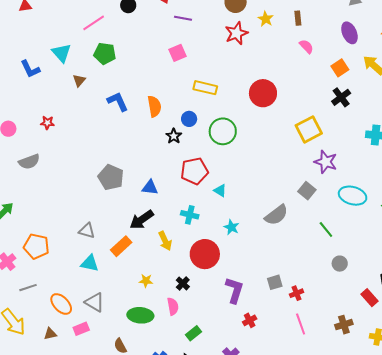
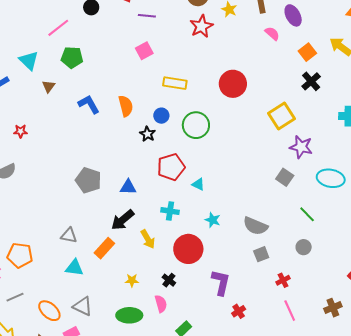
purple ellipse: (349, 33) -> (293, 15), moved
gray semicircle: (276, 215) -> (255, 226), moved, turned 65
gray circle: (340, 264) -> (304, 247), moved
gray square: (275, 282) -> (261, 254), moved

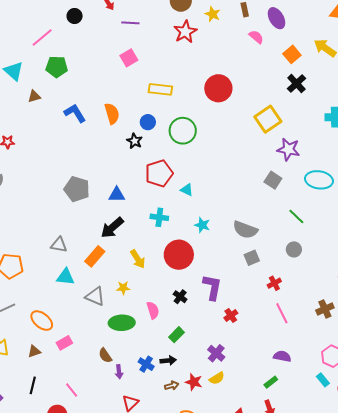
brown triangle: (49, 86) -> (34, 96), turned 40
yellow arrow: (148, 239) -> (138, 259), moved
black cross: (169, 280) -> (180, 297), moved
gray triangle: (83, 306) -> (95, 296), moved

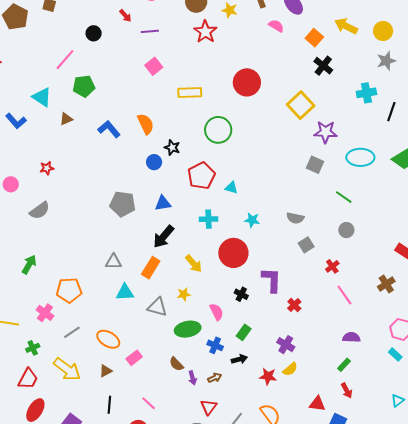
blue circle: (148, 122) -> (154, 162), moved
gray semicircle: (245, 230) -> (295, 218), size x0.7
blue cross: (146, 364) -> (215, 345), moved
brown arrow: (172, 386) -> (215, 378), moved

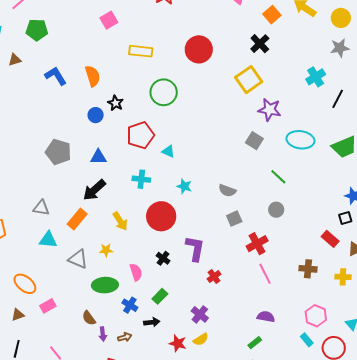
black cross: (323, 66) -> (260, 44), moved
cyan cross: (366, 93) -> (316, 77), turned -30
red cross: (332, 266) -> (257, 244), size x1.5
brown cross: (386, 284) -> (308, 269), turned 30

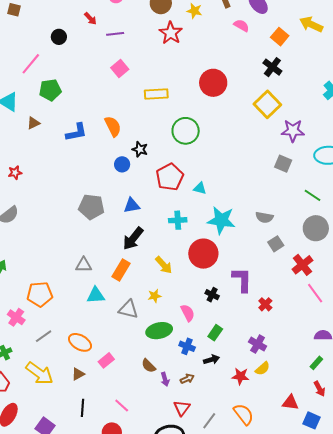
blue L-shape: (56, 76) -> (76, 132), turned 120
cyan star: (184, 186) -> (221, 220), size x1.8
gray circle: (276, 210) -> (316, 228), size x1.6

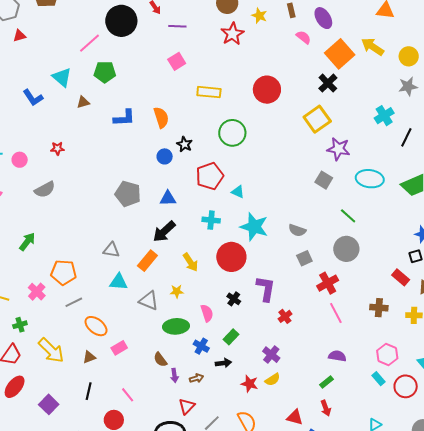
black circle: (59, 37) -> (121, 21), size x2.0
orange square: (280, 37) -> (340, 54), size x1.6
gray line: (44, 336) -> (74, 302), moved

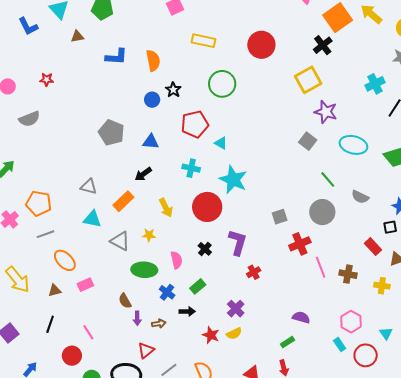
gray semicircle: (297, 230) -> (360, 197), moved
black arrow: (164, 231) -> (143, 174), size x0.7
pink line: (336, 313) -> (321, 267), moved

